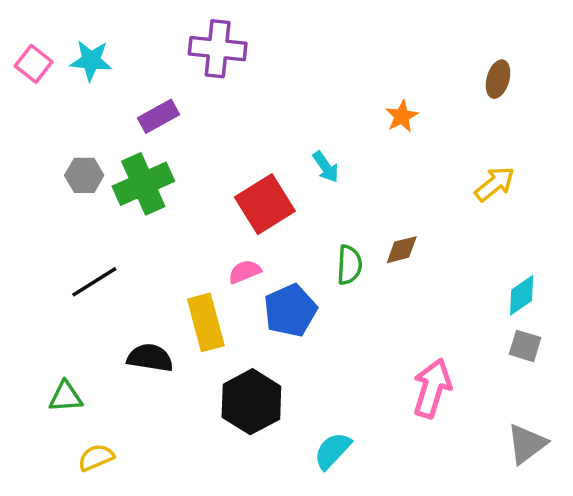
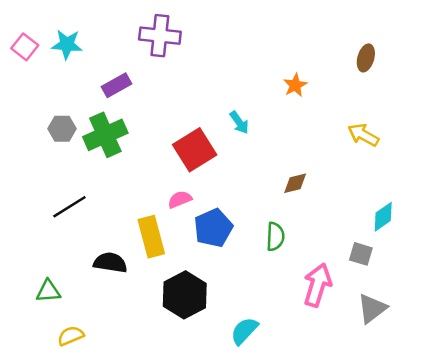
yellow arrow: (495, 184) -> (363, 135), turned -112
green semicircle: (349, 265) -> (275, 237), moved
gray square: (525, 346) -> (361, 254), moved
gray triangle: (527, 444) -> (372, 309), moved

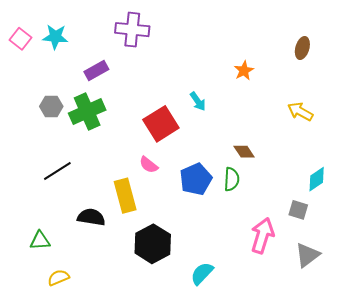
brown diamond: (295, 183) -> (244, 152), turned 70
pink semicircle: (180, 199) -> (149, 165), turned -120
blue pentagon: (213, 228) -> (196, 179), moved
green semicircle: (275, 237) -> (232, 179), moved

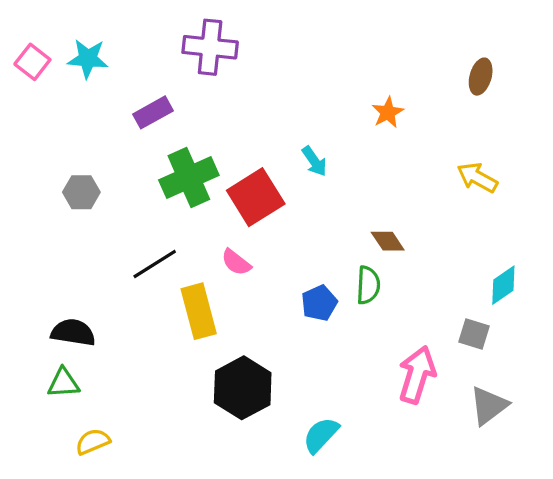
gray hexagon: (51, 106) -> (81, 192), moved
green cross: (87, 112) -> (189, 178), moved
black line: (57, 171) -> (155, 264), moved
blue pentagon: (196, 179) -> (319, 303), moved, size x0.7
black semicircle: (91, 217) -> (73, 332), moved

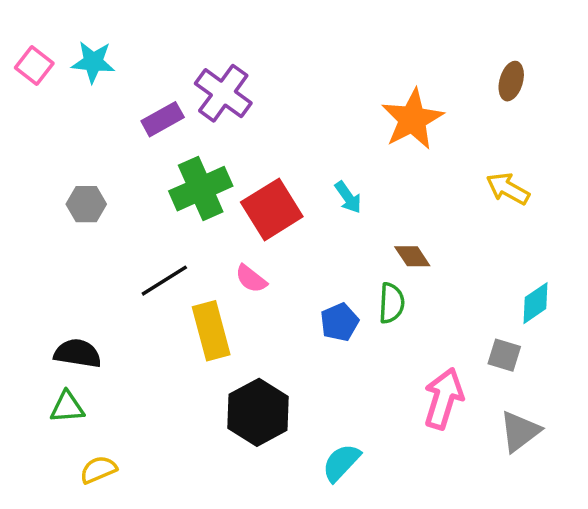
purple cross: (210, 47) -> (223, 93), moved, turned 30
orange star: (388, 112) -> (412, 119), size x1.8
cyan arrow: (314, 161) -> (348, 197), moved

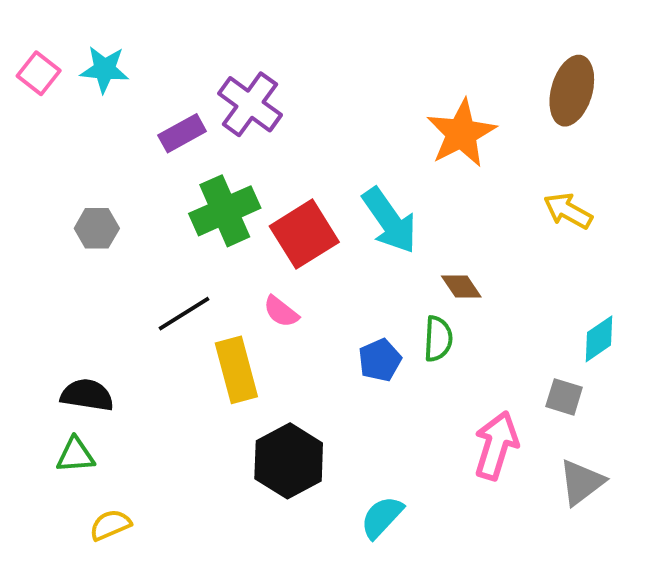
brown ellipse: (511, 81) -> (572, 91), size x1.6
cyan arrow: (348, 197) -> (390, 221), size x1.8

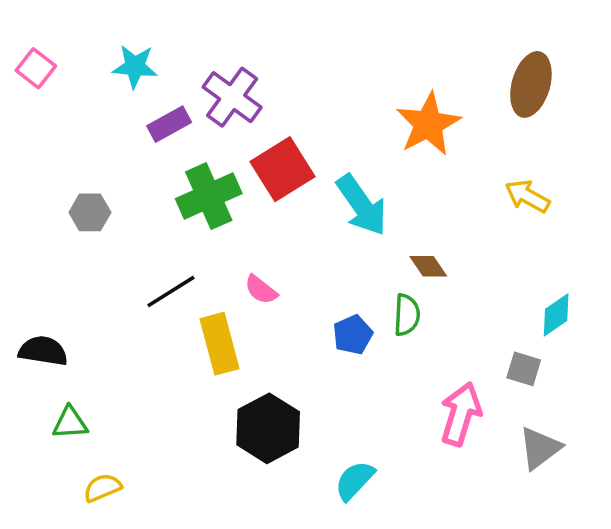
cyan star: (105, 69) -> (135, 66), moved
red square: (304, 234) -> (283, 169), moved
black semicircle: (87, 395) -> (43, 351), moved

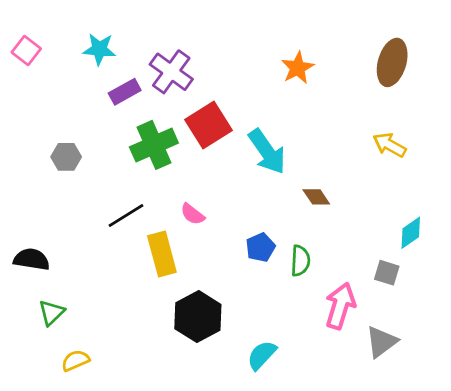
orange star: (428, 124) -> (298, 68), moved, size x0.7
green semicircle: (407, 315) -> (300, 261), moved
green triangle: (70, 423) -> (52, 313), turned -40
gray triangle: (540, 448) -> (381, 342), moved

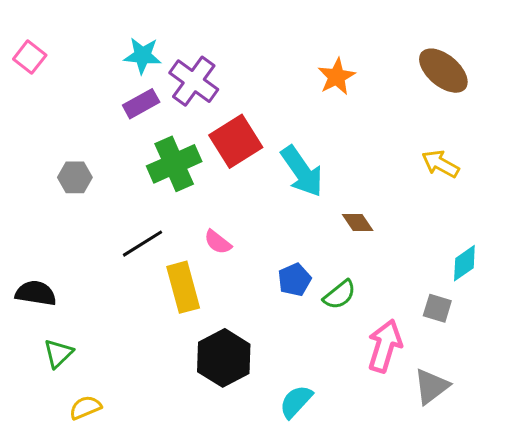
cyan star: (99, 49) -> (143, 56), moved
brown ellipse: (392, 62) -> (443, 71), turned -66
green semicircle: (300, 261) -> (340, 295), turned 48

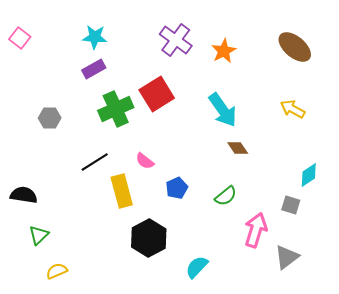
purple cross: (194, 81) -> (176, 40), moved
cyan arrow: (302, 171) -> (223, 110), moved
blue pentagon: (294, 280) -> (177, 188), moved

